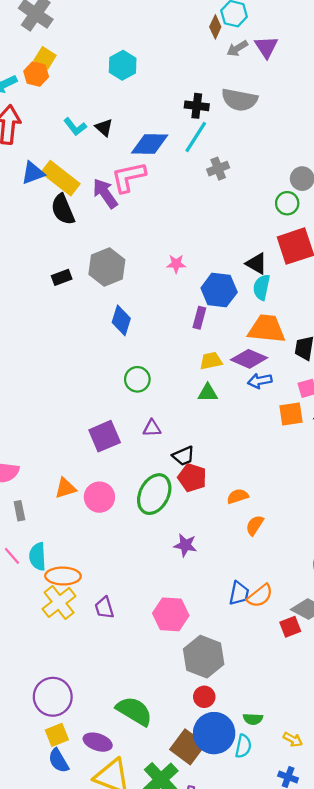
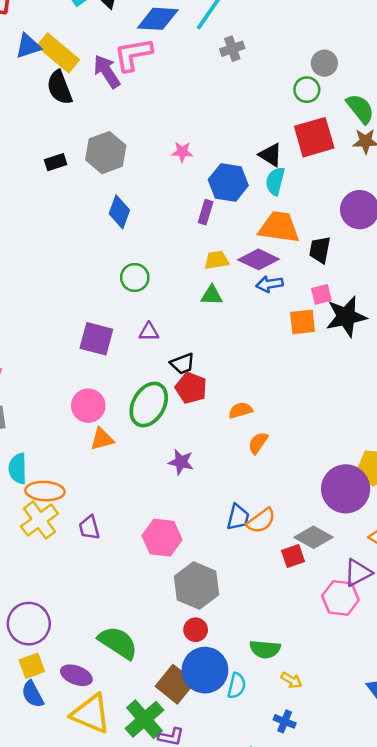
purple square: (105, 436) -> (96, 339), turned 36
orange triangle: (65, 488) -> (102, 439), moved
green semicircle: (253, 719) -> (265, 649), moved, size x1.4

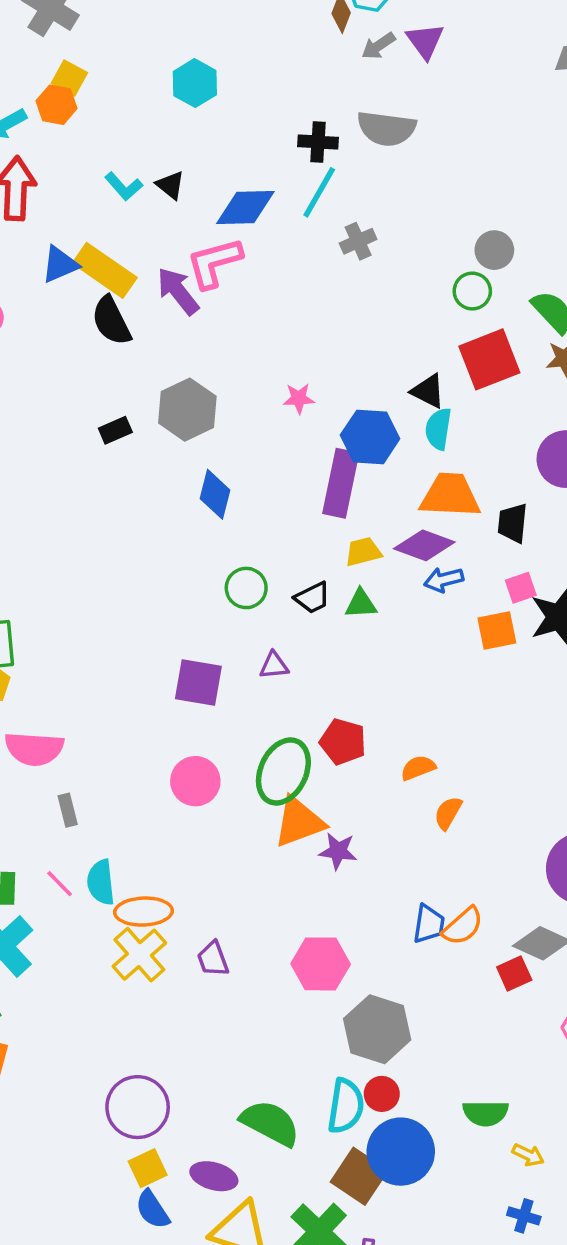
purple rectangle: (206, 212) -> (341, 483), size x1.8
black trapezoid: (182, 364) -> (312, 598), moved
orange triangle: (102, 439) -> (299, 822), moved, size x1.5
cyan semicircle: (237, 686) -> (346, 1106), moved, size x1.4

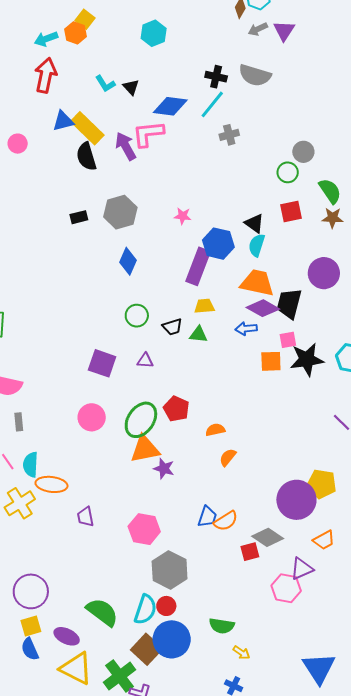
red square: (489, 359) -> (291, 212), size x0.7
black trapezoid: (513, 523) -> (289, 304), size x1.4
purple diamond: (424, 545) -> (263, 308), moved
yellow cross: (139, 955) -> (20, 503), moved

